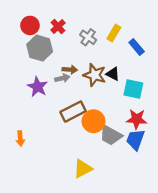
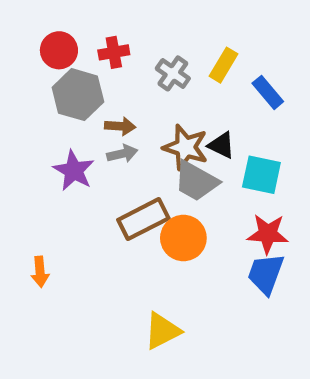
red cross: (58, 27) -> (114, 52), turned 32
brown arrow: (70, 70) -> (120, 126), moved
gray trapezoid: (111, 135) -> (196, 181), moved

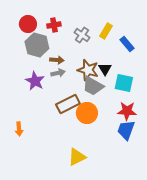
black triangle: (221, 145) -> (105, 69), turned 32

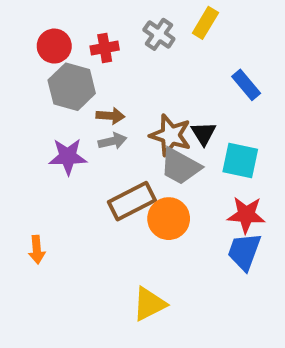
yellow rectangle: (106, 31) -> (205, 23), moved
gray cross: (82, 35) -> (159, 34), moved
purple star: (35, 81) -> (68, 157), turned -30

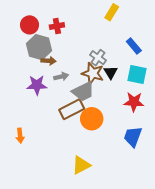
gray cross: (159, 34) -> (98, 58), moved
brown arrow: (110, 116) -> (48, 61), moved
cyan square: (240, 160) -> (137, 74), moved
gray trapezoid: (180, 166) -> (83, 91), moved, turned -55
red star: (246, 215) -> (134, 102), moved

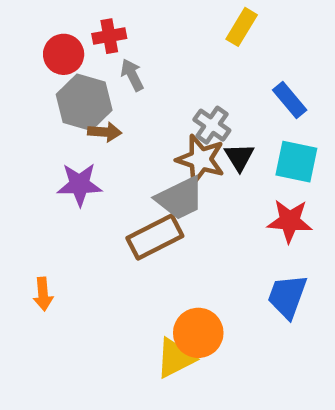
red cross: (57, 26) -> (109, 36), moved
gray arrow: (61, 77) -> (132, 75), moved, turned -104
orange circle: (92, 119) -> (198, 333), moved

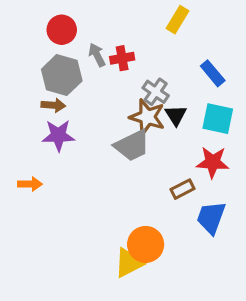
red cross: (109, 36) -> (122, 58), moved
red circle: (64, 54) -> (62, 30), moved
brown arrow: (105, 132) -> (53, 105), moved
brown rectangle: (155, 237) -> (183, 189), moved, size x0.6
orange arrow: (43, 294) -> (30, 184), moved, turned -85

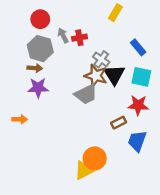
black triangle: (176, 115) -> (114, 75), size x1.5

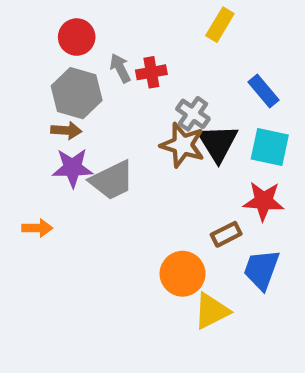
gray trapezoid: (86, 94) -> (112, 180), moved
orange circle: (95, 158) -> (183, 274), moved
yellow triangle: (84, 170) -> (212, 311), moved

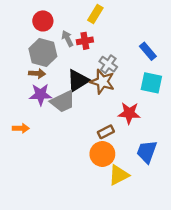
yellow rectangle: (220, 25) -> (95, 14), moved
black triangle: (218, 143) -> (78, 80), moved, turned 30
red star: (264, 201) -> (129, 113), moved
brown rectangle: (226, 234) -> (106, 132), moved

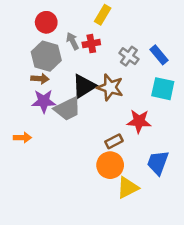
gray cross: (108, 64) -> (129, 56), moved

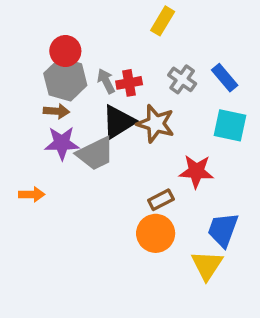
yellow rectangle: (103, 15) -> (163, 21), moved
red circle: (46, 22) -> (65, 51), moved
gray arrow: (73, 41) -> (106, 81), moved
red cross: (91, 44) -> (129, 83), moved
yellow triangle: (128, 188) -> (207, 265), moved, turned -30

